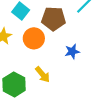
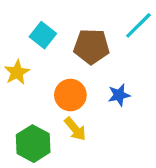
orange circle: (34, 38) -> (70, 95), moved

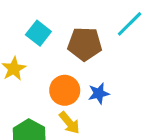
blue star: (119, 95) -> (99, 93), moved

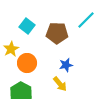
orange circle: (65, 90) -> (27, 63), moved
yellow arrow: (69, 123) -> (60, 84), moved

